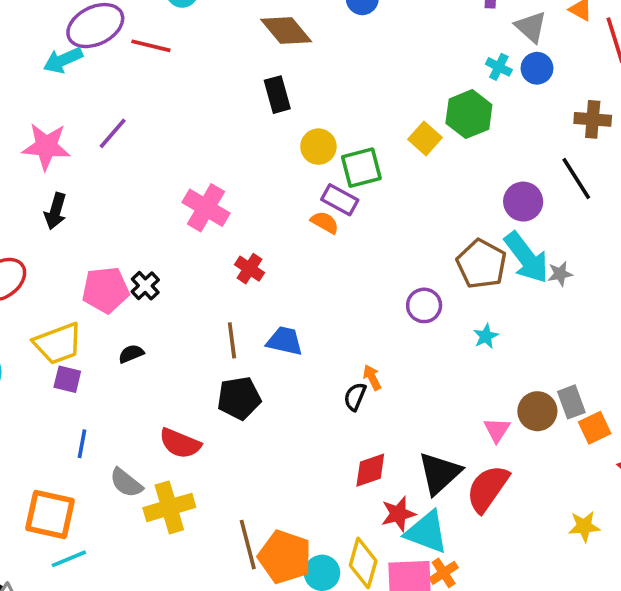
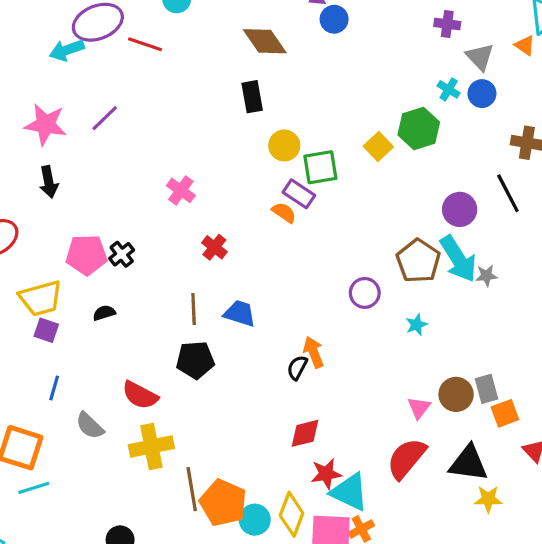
pink cross: (206, 208) -> (181, 190), size x0.7
black arrow: (56, 211) -> (49, 182), turned -32
orange arrow: (372, 377) -> (314, 352), size x1.4
black triangle: (439, 473) -> (468, 463), moved, turned 45
yellow cross: (169, 507) -> (151, 447), moved

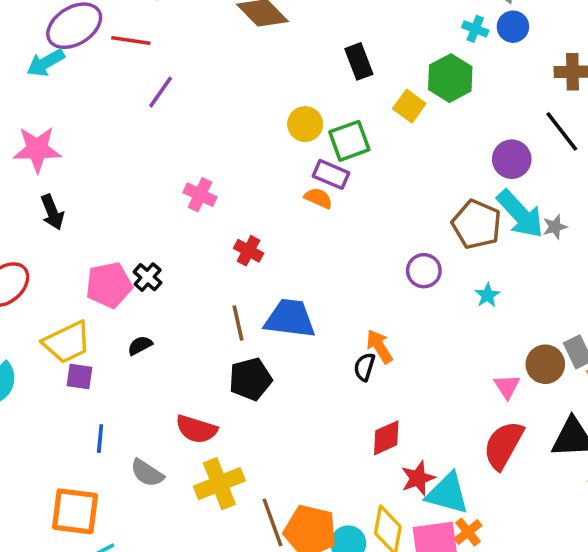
black rectangle: (252, 97) -> (359, 61), moved
purple line: (105, 118) -> (161, 92), moved
blue trapezoid: (240, 313) -> (290, 319), size x1.4

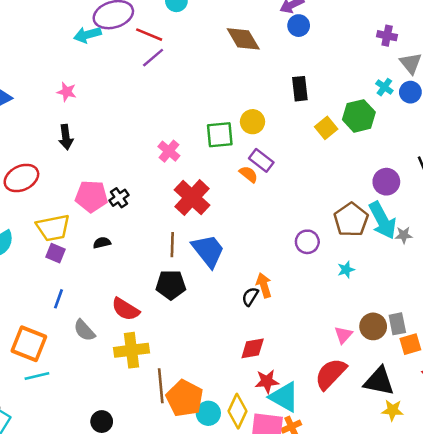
purple line: (161, 92) -> (153, 58), moved
green square: (349, 141) -> (220, 135), moved
pink star: (37, 149) -> (67, 92), size x0.6
red cross: (249, 251) -> (192, 198), size x1.8
blue trapezoid: (290, 319) -> (208, 251), turned 30

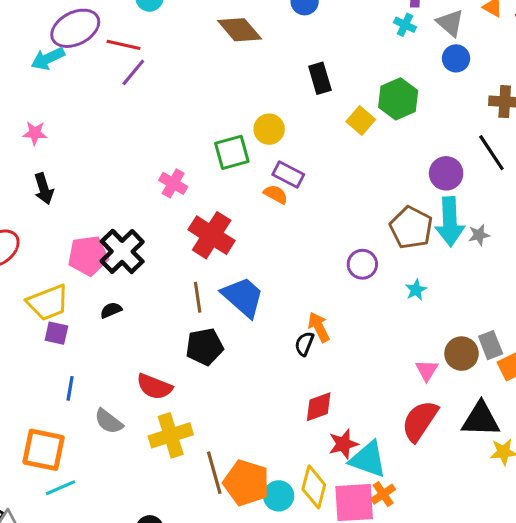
cyan cross: (384, 87) -> (405, 25), moved
black cross: (119, 198) -> (122, 251), size x1.8
cyan arrow: (382, 220) -> (450, 222), turned 36

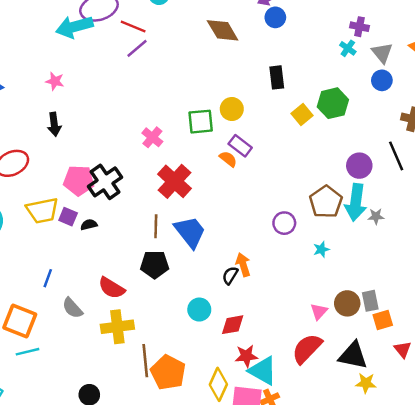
cyan arrow: (48, 59) -> (74, 27), size x1.4
purple square: (56, 333) -> (68, 217), moved
cyan circle: (279, 496) -> (199, 310), moved

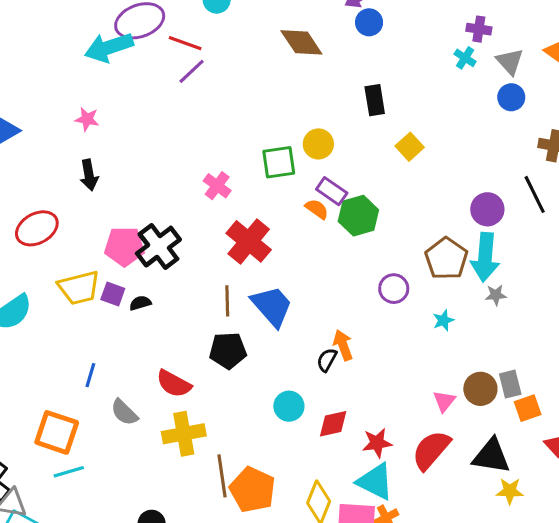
green hexagon: (333, 103) -> (358, 216), moved
gray star: (376, 216) -> (496, 295), moved
red star: (246, 356) -> (377, 443), moved

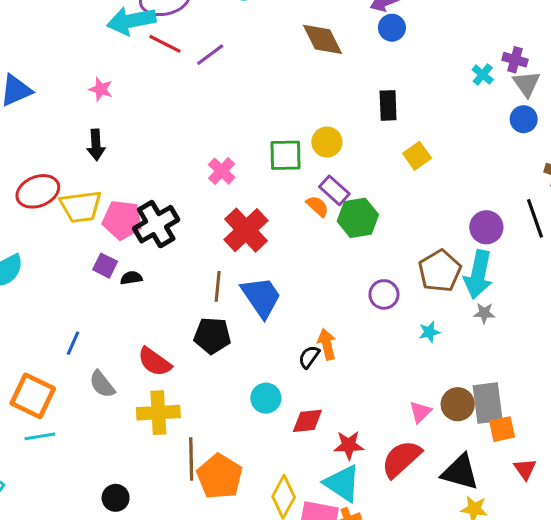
purple cross: (479, 29) -> (515, 60), moved
red line: (185, 43) -> (165, 44), moved
yellow trapezoid: (79, 288) -> (81, 207), moved
gray rectangle: (510, 384) -> (488, 403), size x1.5

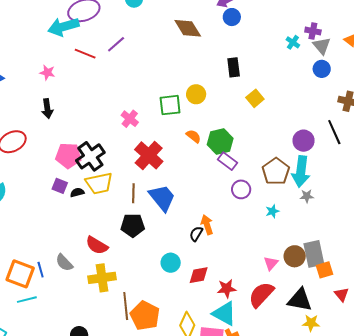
red line: (165, 44) -> (85, 54), moved
purple rectangle: (334, 190) -> (227, 161), moved
yellow trapezoid: (81, 207) -> (99, 183), moved
blue line: (73, 343) -> (41, 270), moved, turned -35

